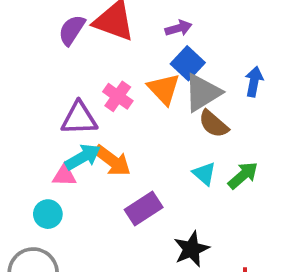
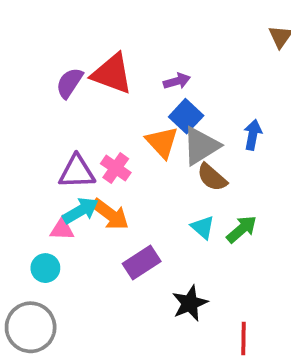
pink cross: (118, 96) -> (116, 168), moved

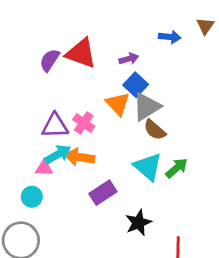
blue arrow: (253, 135) -> (170, 37), moved, turned 85
orange arrow: (110, 214) -> (80, 157), turned 152
cyan triangle: (203, 227) -> (148, 167), size x1.6

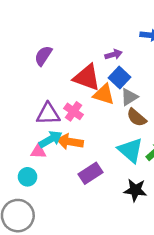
red triangle: (81, 53) -> (87, 78), moved
orange triangle: (118, 104) -> (104, 94), turned -30
gray triangle: (147, 107) -> (129, 97), size x0.7
black star: (138, 223) -> (135, 190), moved, turned 30

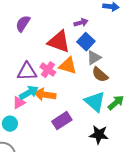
orange triangle: (104, 94) -> (68, 66), moved
pink triangle: (38, 151) -> (19, 103), turned -32

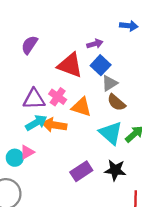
orange triangle: (68, 66) -> (81, 107), moved
pink triangle: (19, 103) -> (27, 152), moved
purple rectangle: (62, 121) -> (81, 171), moved

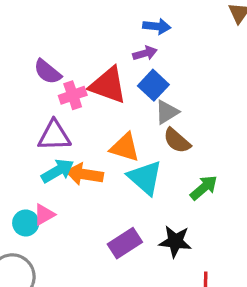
blue arrow: (129, 26) -> (157, 26), moved
purple semicircle: (29, 45) -> (48, 72), moved, turned -84
pink cross: (58, 97) -> (73, 95), moved, turned 36
cyan triangle: (111, 133) -> (145, 178), moved

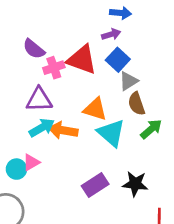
brown semicircle: (177, 141) -> (137, 104), turned 30
green arrow: (204, 188) -> (151, 129), moved

